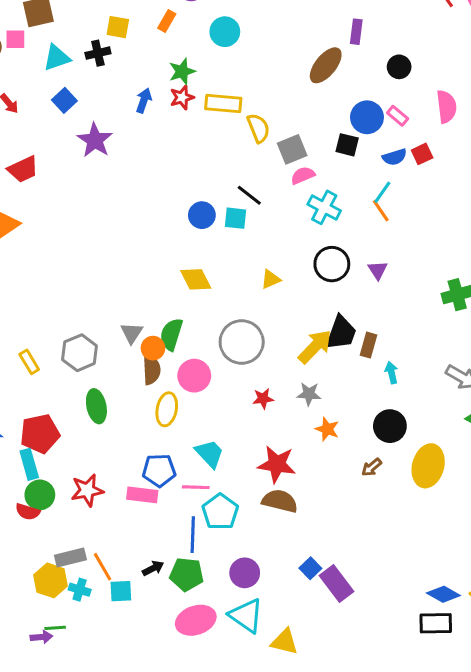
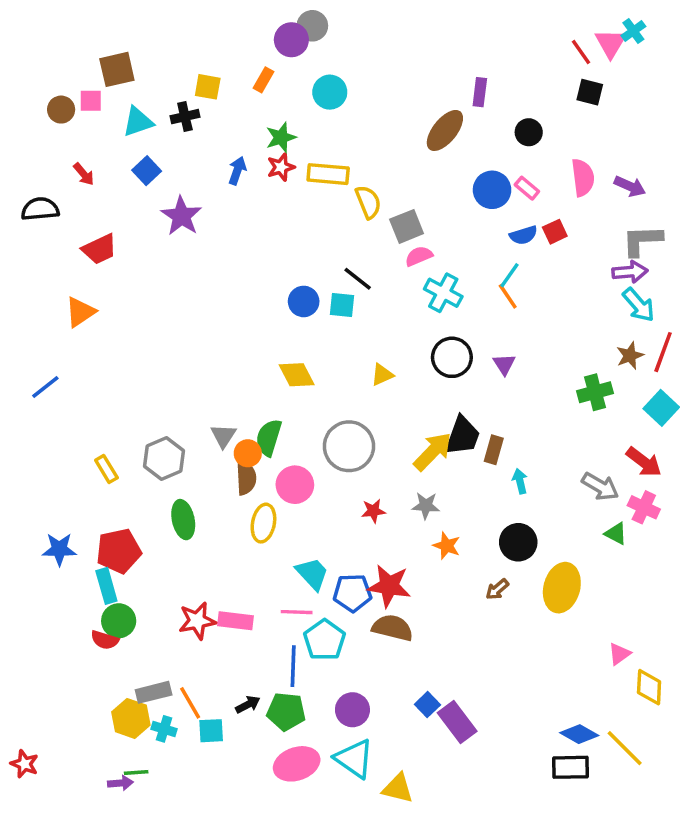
black square: (347, 145) -> (590, 92), moved
blue pentagon: (159, 470) -> (352, 593), moved
red star: (87, 490) -> (197, 621), moved

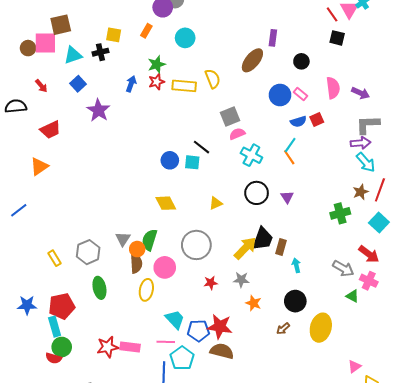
pink square: (91, 101) -> (45, 43), size x1.6
yellow semicircle: (368, 202) -> (213, 79), moved

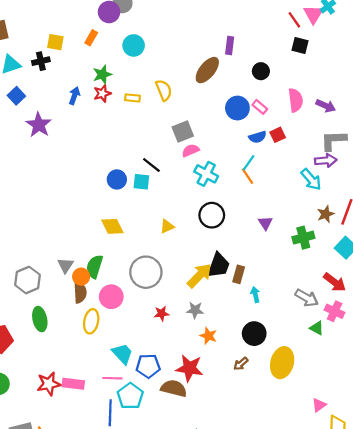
yellow rectangle: (184, 86) -> (132, 98), size x0.6
cyan arrow: (366, 162) -> (311, 179), moved
purple triangle: (287, 197) -> (265, 223), moved
red star: (220, 327) -> (189, 368), moved

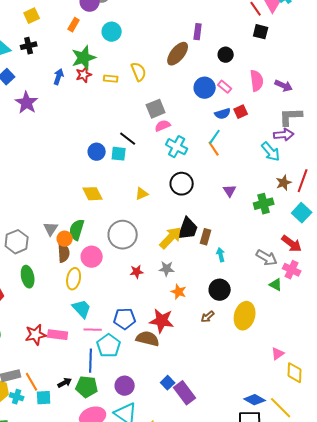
yellow square: (55, 42) -> (32, 16), moved, turned -35
green star: (102, 75) -> (84, 58), size x1.4
cyan trapezoid: (122, 354) -> (82, 309), moved

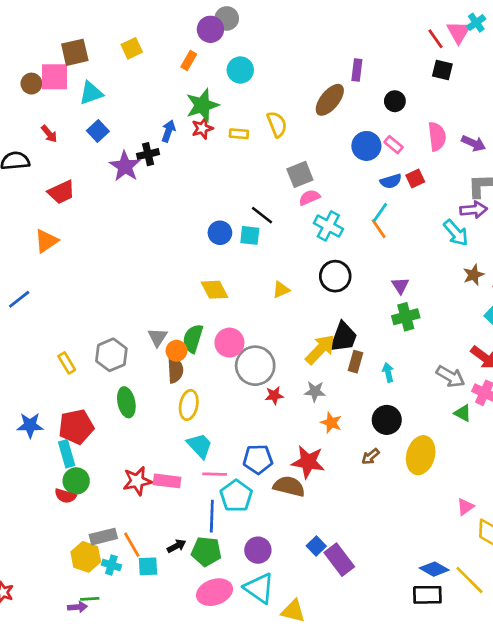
black cross: (29, 46) -> (148, 154), moved
green cross: (264, 204) -> (406, 317), moved
gray circle: (123, 235) -> (255, 366), moved
brown rectangle: (206, 237) -> (356, 362), moved
pink circle: (92, 257) -> (229, 343), moved

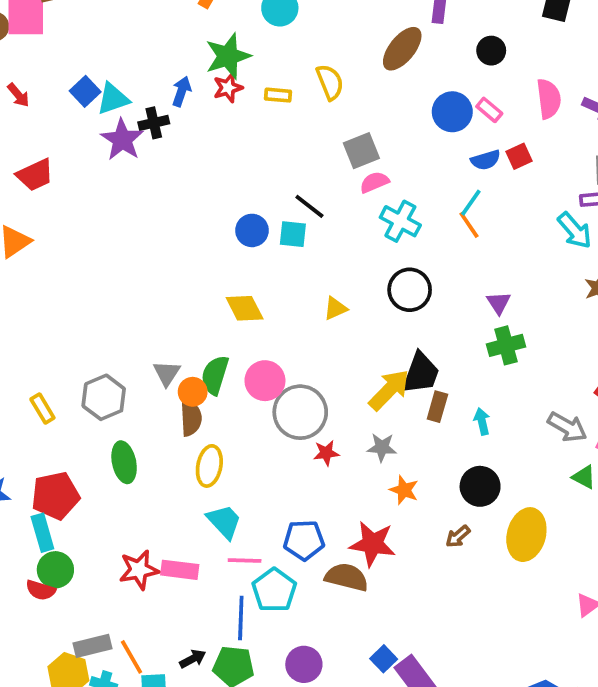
cyan triangle: (91, 93) -> (113, 99), moved

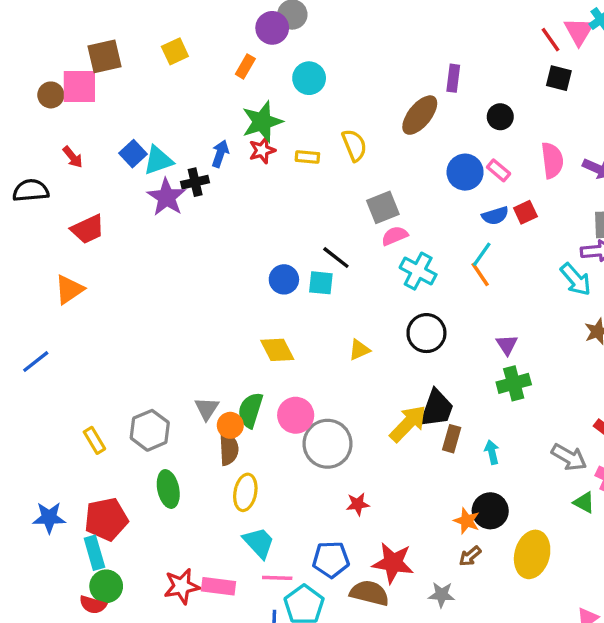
gray star: (382, 447) -> (442, 595), moved
red star: (326, 453) -> (358, 504), moved
orange star: (404, 490) -> (467, 521), moved

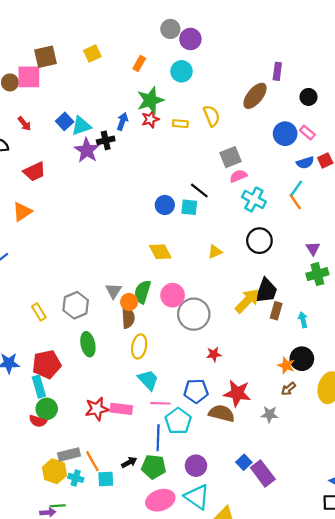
purple circle: (272, 28) -> (190, 39), moved

